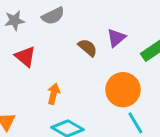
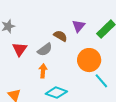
gray semicircle: (53, 16) -> (45, 50), moved
red triangle: (25, 57) -> (20, 49), turned 35

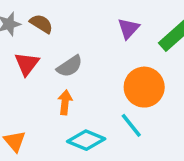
brown semicircle: (60, 36) -> (41, 24), moved
cyan line: (101, 81) -> (131, 125), moved

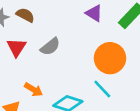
purple triangle: (129, 28) -> (94, 13), turned -36
orange arrow: (65, 102) -> (33, 90), moved, turned 120

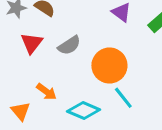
orange circle: (110, 58) -> (109, 66), moved

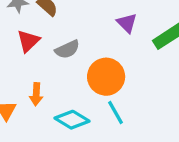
orange arrow: (46, 92) -> (36, 94), turned 48

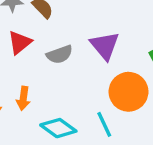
purple triangle: (127, 23) -> (105, 46), moved, size x1.4
orange circle: (106, 77) -> (129, 92), moved

